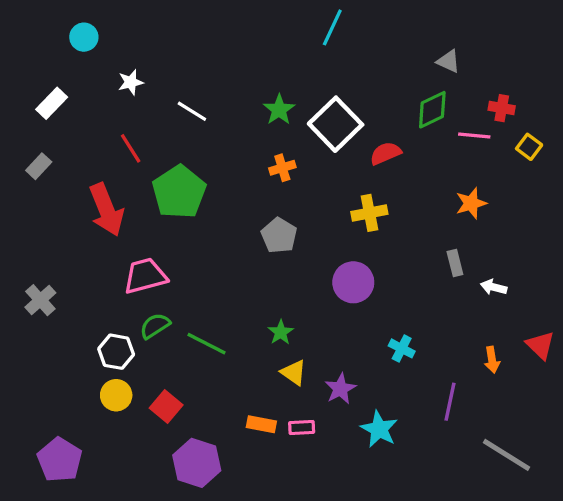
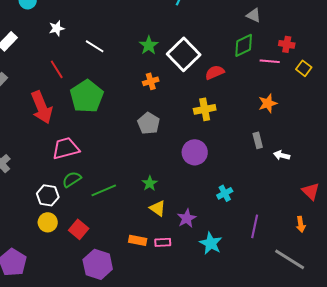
green line: (206, 344) -> (104, 190), turned -50
cyan cross: (402, 348) -> (225, 193), turned 35
orange arrow: (492, 360) -> (301, 224), moved

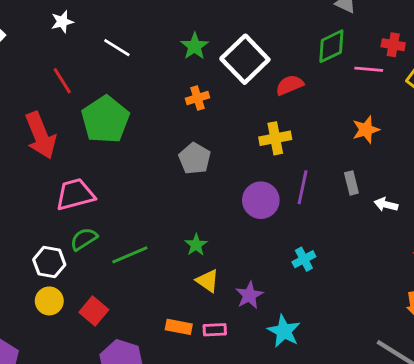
purple line: (255, 226) -> (303, 187), moved

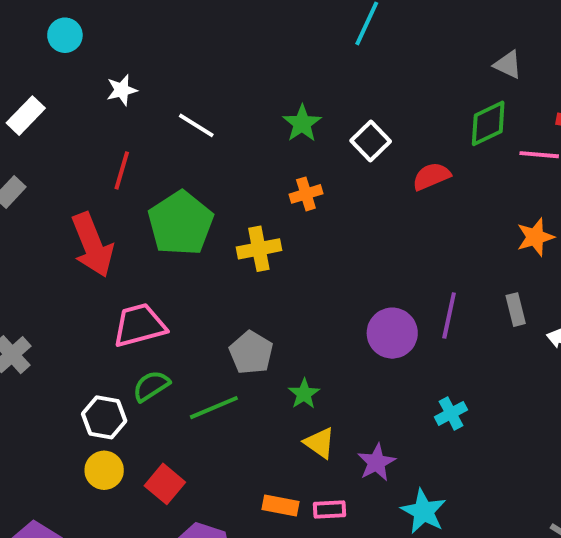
white square: (245, 59) -> (371, 141), size x0.6
red line: (62, 81) -> (122, 170), turned 48
yellow cross: (275, 138) -> (259, 249), moved
gray pentagon: (195, 158) -> (251, 353), moved

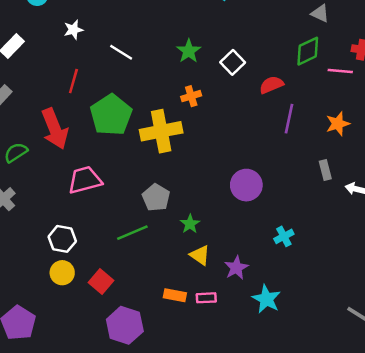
yellow cross: (259, 249) -> (161, 131), size x1.5
purple line: (449, 315) -> (289, 119), moved
green semicircle: (151, 386) -> (16, 152), moved

